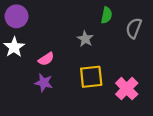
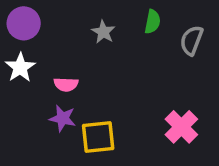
gray star: (85, 39) -> (103, 32), moved
pink semicircle: (46, 59) -> (66, 84), turned 35
yellow square: (91, 77) -> (98, 137), moved

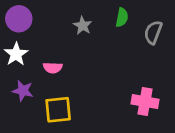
purple star: (63, 118) -> (23, 91), moved
pink cross: (181, 127) -> (145, 102), turned -35
yellow square: (98, 137) -> (58, 110), moved

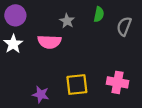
pink semicircle: (53, 68) -> (49, 42), moved, size x1.5
purple star: (23, 91) -> (41, 94), moved
yellow square: (58, 110) -> (77, 85), moved

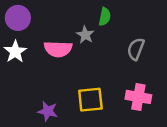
green semicircle: (99, 14) -> (105, 17), moved
gray star: (67, 21) -> (85, 35), moved
gray semicircle: (124, 26) -> (136, 49), moved

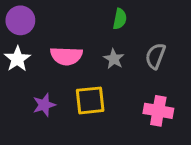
gray star: (85, 35) -> (114, 59), moved
yellow square: (90, 100) -> (90, 100), moved
purple star: (48, 111) -> (44, 105), moved, turned -30

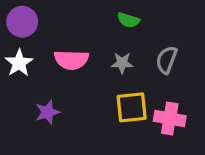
green semicircle: (120, 19) -> (128, 20), turned 96
gray star: (114, 59) -> (122, 63), turned -30
yellow square: (90, 100) -> (132, 107), moved

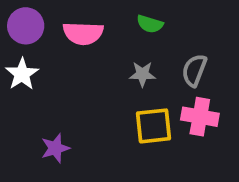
pink semicircle: (71, 60) -> (83, 33), moved
purple star: (48, 112) -> (55, 148), moved
pink cross: (170, 118) -> (200, 117), moved

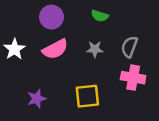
purple circle: (26, 26) -> (52, 17), moved
pink semicircle: (83, 33) -> (55, 49), moved, turned -30
yellow square: (154, 126) -> (87, 96), moved

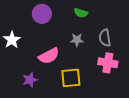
gray semicircle: (129, 47) -> (105, 38), turned -30
pink semicircle: (55, 49) -> (49, 56), moved

